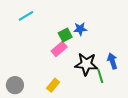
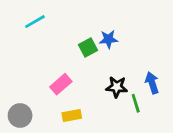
pink rectangle: (59, 49) -> (61, 84), moved
black star: (86, 64) -> (117, 87), size x0.7
yellow rectangle: (53, 85) -> (72, 115), turned 40

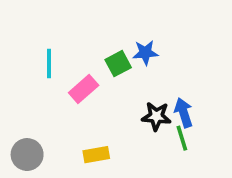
cyan line: (35, 22) -> (49, 64), moved, turned -60
blue arrow: (152, 83) -> (184, 113), moved
pink rectangle: (61, 84) -> (84, 89), moved

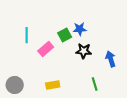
blue arrow: (184, 113) -> (111, 59), moved
black star: (156, 116) -> (84, 51), moved
green line: (182, 138) -> (95, 84), moved

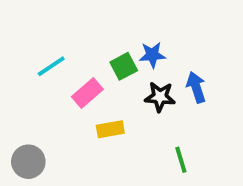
cyan line: (27, 35) -> (51, 66), turned 56
blue arrow: (111, 59) -> (196, 87), moved
yellow rectangle: (53, 85) -> (110, 129), moved

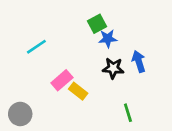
green square: (124, 66) -> (97, 24), moved
pink rectangle: (87, 93) -> (62, 80), moved
yellow rectangle: (110, 129) -> (78, 91), turned 48

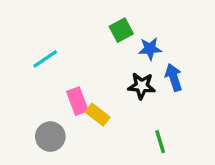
blue star: (108, 39) -> (150, 49), moved
pink rectangle: (62, 80) -> (77, 101), turned -70
gray circle: (20, 114) -> (50, 137), moved

